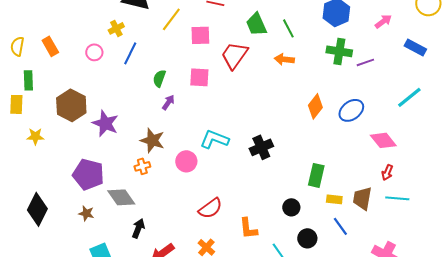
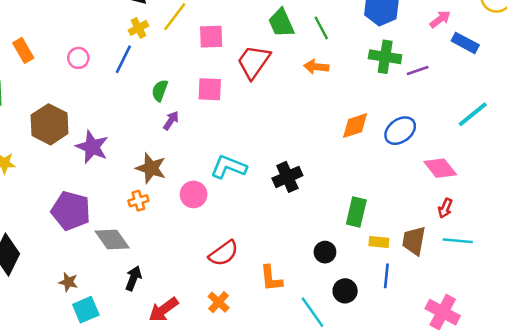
yellow cross: (116, 28) -> (138, 28), moved
blue rectangle: (415, 47) -> (465, 43), moved
orange diamond: (315, 106) -> (355, 126), turned 35
brown star: (86, 213) -> (68, 282), moved
blue line: (340, 226) -> (386, 276), turned 42

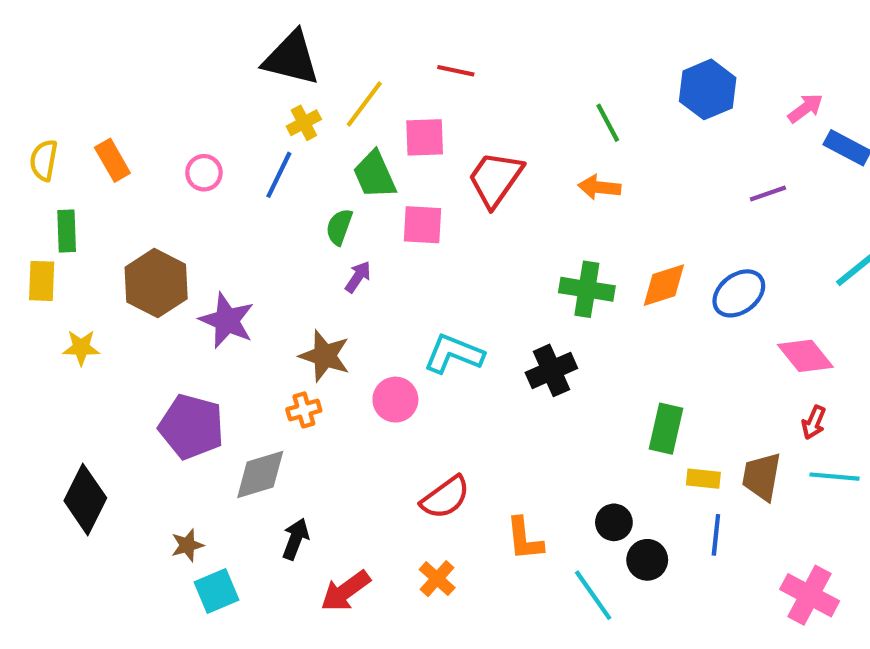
green trapezoid: (281, 23) -> (375, 175), moved
green cross: (385, 57) -> (587, 289), moved
gray diamond: (112, 240) -> (260, 474), turned -72
black circle: (325, 252) -> (614, 522), moved
brown star: (68, 282) -> (187, 545), turned -30

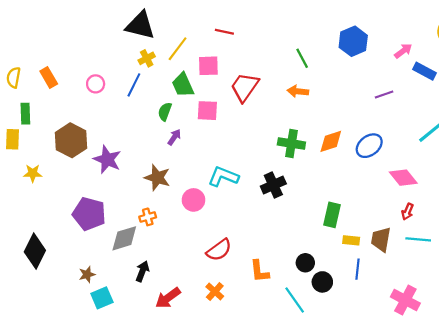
orange cross: (304, 410) -> (148, 217), moved

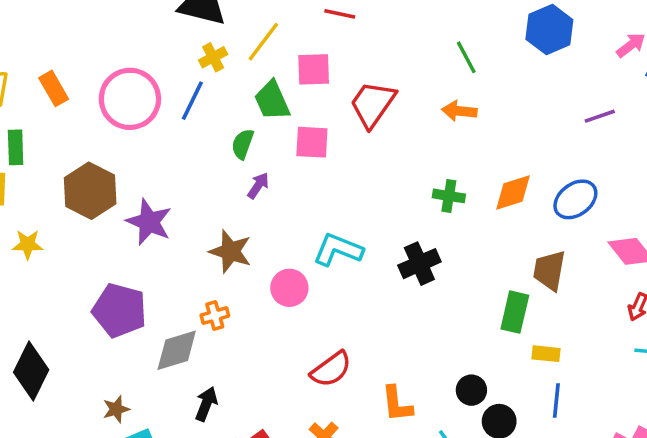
pink circle: (96, 84) -> (130, 99), size x2.0
green cross: (291, 144) -> (449, 196), size x0.7
brown trapezoid: (381, 239) -> (549, 270), moved

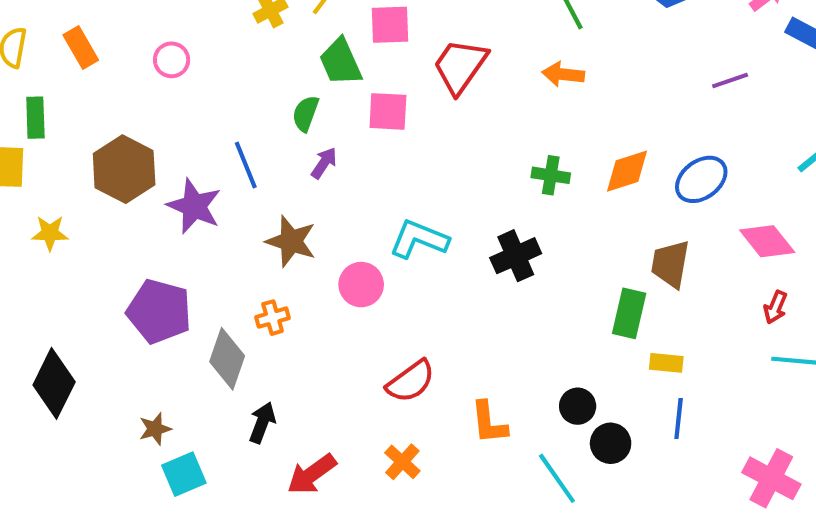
pink circle: (130, 99) -> (172, 60), size x0.5
blue line: (192, 101) -> (246, 165), moved, turned -48
gray diamond: (177, 350) -> (227, 359), turned -54

